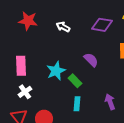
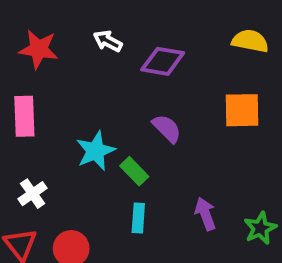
purple diamond: (102, 25) -> (163, 61), moved
white arrow: (63, 27) -> (108, 41), moved
pink rectangle: (21, 66) -> (24, 116), moved

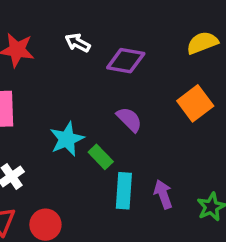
yellow semicircle: (250, 41) -> (202, 43), turned -32
orange square: (242, 110) -> (195, 103), turned -36
cyan rectangle: (138, 218) -> (124, 191), moved, size x1.4

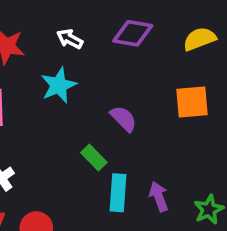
purple diamond: (126, 61) -> (133, 33), moved
orange square: (195, 103) -> (192, 102), turned 32
cyan star: (67, 139) -> (59, 85), moved

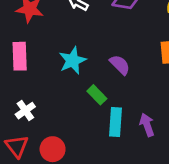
cyan star: (59, 85) -> (73, 60), moved

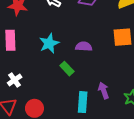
purple semicircle: (120, 65) -> (84, 47), turned -42
cyan rectangle: (115, 122) -> (83, 102), moved

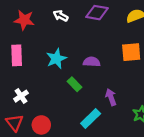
purple arrow: (104, 91) -> (111, 97), moved
cyan rectangle: (83, 102) -> (91, 119), turned 42

